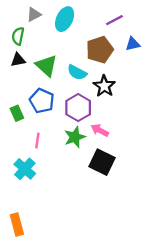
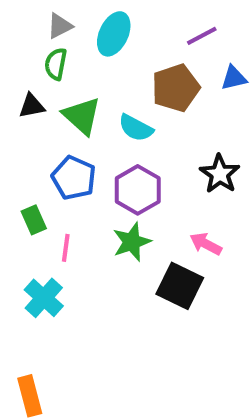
green semicircle: (18, 36) -> (56, 64), moved
black star: (104, 86) -> (220, 174), moved
green rectangle: (17, 113) -> (34, 220), moved
pink arrow: (100, 130) -> (206, 244), moved

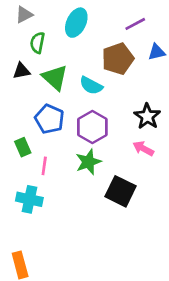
gray triangle: (60, 26) -> (24, 15), moved
pink arrow: (206, 244) -> (143, 148), moved
cyan cross: (44, 298) -> (29, 199), turned -30

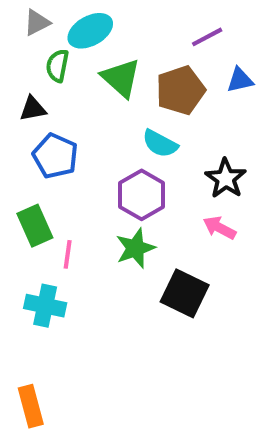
cyan ellipse: (76, 23) -> (90, 31), moved, turned 36
green triangle: (55, 77) -> (121, 78), moved
cyan semicircle: (91, 86) -> (160, 144), moved
blue pentagon: (50, 119) -> (55, 156), moved
green rectangle: (23, 147) -> (35, 226), size x1.4

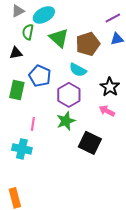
purple line: (207, 37) -> (113, 18), moved
blue pentagon: (55, 156) -> (40, 76), moved
green rectangle: (35, 226) -> (17, 90), moved, turned 36

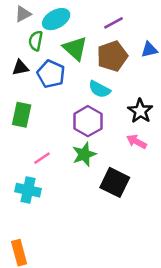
purple line: (113, 18) -> (114, 23), moved
blue pentagon: (40, 76) -> (51, 74), moved
pink line: (33, 124) -> (42, 158), turned 48

